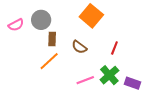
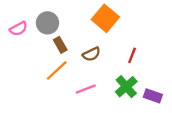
brown rectangle: (52, 39) -> (60, 45), turned -32
brown semicircle: (79, 47) -> (92, 54), turned -63
pink line: (85, 80) -> (86, 89), moved

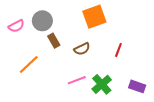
orange square: (105, 18) -> (94, 17), turned 30
orange line: (57, 70) -> (29, 65), moved
green cross: (126, 87) -> (102, 84), moved

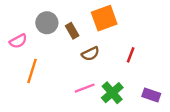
pink semicircle: (16, 26) -> (18, 41), moved
brown rectangle: (54, 41) -> (72, 31), moved
orange line: (29, 65) -> (32, 71), turned -30

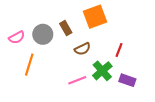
gray circle: (47, 23) -> (43, 34), moved
green cross: (112, 93) -> (102, 71), moved
purple rectangle: (151, 95) -> (127, 80), moved

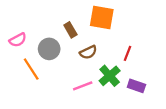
orange square: (95, 17) -> (102, 18), turned 30
gray circle: (43, 34) -> (49, 49), moved
orange line: (29, 65) -> (31, 69), turned -50

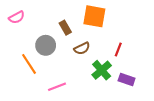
pink semicircle: (18, 40) -> (17, 17), moved
pink line: (83, 86) -> (57, 87), moved

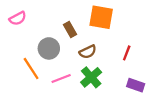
green cross: (102, 70) -> (91, 77), moved
pink line: (57, 87) -> (61, 78), moved

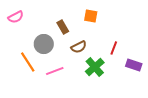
orange square: (101, 17) -> (91, 16), size x0.6
green cross: (91, 77) -> (95, 67), moved
purple rectangle: (136, 85) -> (134, 65), moved

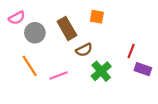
brown rectangle: (63, 27) -> (67, 28), size x1.5
gray circle: (44, 44) -> (35, 33), moved
red line: (114, 48) -> (131, 51), moved

